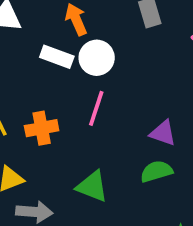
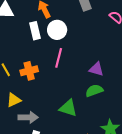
white rectangle: (57, 57) -> (35, 31), turned 60
green triangle: (92, 186) -> (68, 108), moved

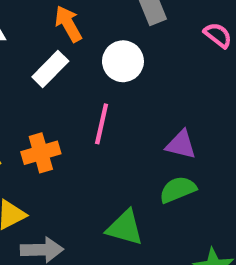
white circle: (57, 30) -> (123, 61), moved
white rectangle: (35, 31) -> (50, 69), turned 60

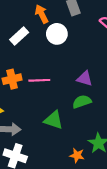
orange arrow: (68, 24) -> (42, 14), moved
pink line: (102, 124) -> (39, 80), moved, turned 72

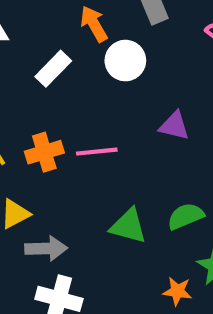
purple triangle: (85, 79) -> (174, 126), moved
green semicircle: (82, 102) -> (186, 216), moved

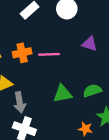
green triangle: (128, 226) -> (63, 94), turned -30
gray arrow: (46, 249) -> (20, 102), turned 78

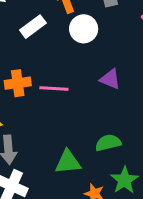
green triangle: (63, 94) -> (68, 162), moved

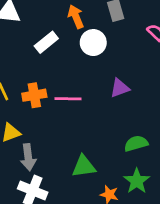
purple triangle: (110, 79) -> (120, 88), turned -40
green semicircle: (108, 143) -> (136, 143), moved

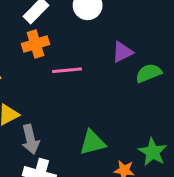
orange cross: (34, 95) -> (35, 44), moved
green semicircle: (136, 143) -> (148, 73), moved

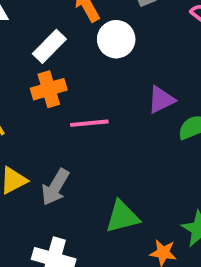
gray arrow: (30, 139) -> (55, 187), moved, turned 44

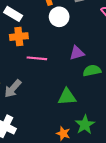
white rectangle: (49, 46) -> (13, 14), moved, turned 66
green triangle: (122, 217) -> (67, 97), moved

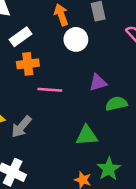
white rectangle: (13, 14) -> (20, 37), turned -66

